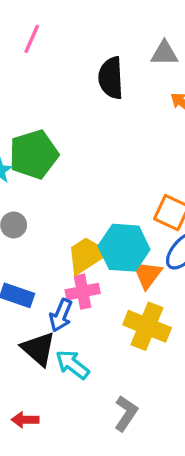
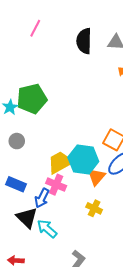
black semicircle: (111, 78) -> (84, 41), moved
pink cross: (83, 292) -> (56, 185), turned 30
yellow cross: (147, 326) -> (94, 208), size x0.6

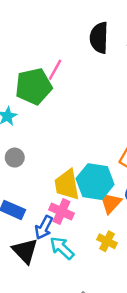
pink line: (35, 28) -> (55, 70), moved
green pentagon: (32, 99) -> (34, 86), moved
yellow trapezoid: (60, 162) -> (67, 185), turned -72
cyan arrow: (47, 229) -> (62, 248), moved

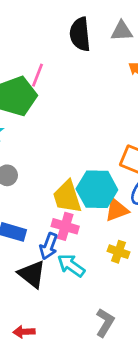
orange triangle: (111, 203) -> (117, 210), turned 35

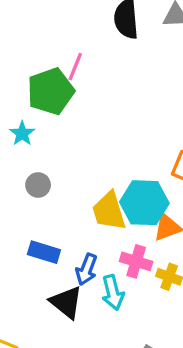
pink cross: (65, 226) -> (136, 261), moved
cyan arrow: (71, 265) -> (113, 293), turned -140

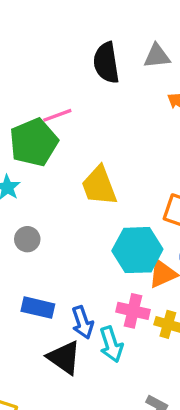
pink line: (75, 67) -> (57, 115), turned 52
yellow trapezoid: (109, 211) -> (99, 186), moved
blue arrow: (86, 269) -> (83, 322), turned -36

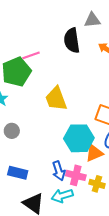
black semicircle: (106, 63) -> (72, 40), moved
blue arrow: (83, 322) -> (59, 171), moved
cyan arrow: (111, 344) -> (62, 196), turned 90

